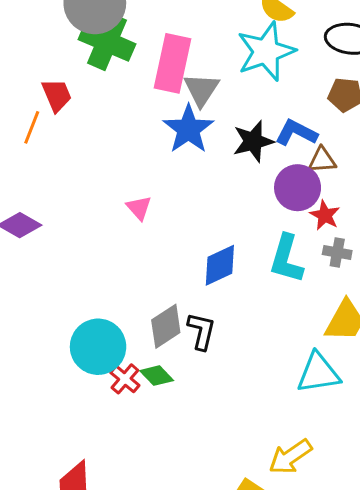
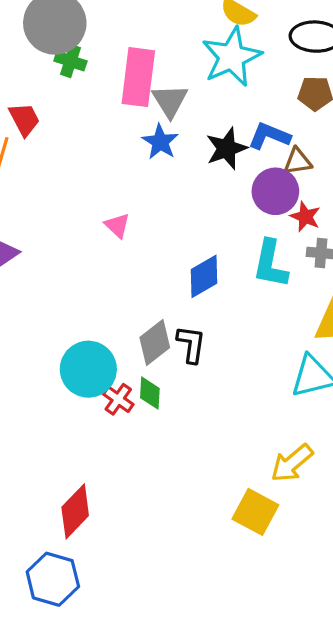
green cross: (107, 42) -> (70, 61), size x0.6
blue star: (188, 129) -> (160, 142), size x0.7
green diamond: (157, 376) -> (150, 393), turned 52

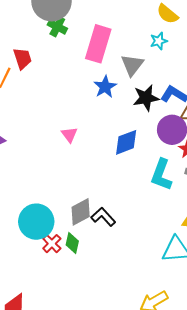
cyan star: (232, 57) -> (159, 41), size x0.5
gray triangle: (170, 101) -> (132, 65), moved
blue diamond: (204, 276) -> (126, 142), moved
black L-shape: (191, 344) -> (103, 217), turned -60

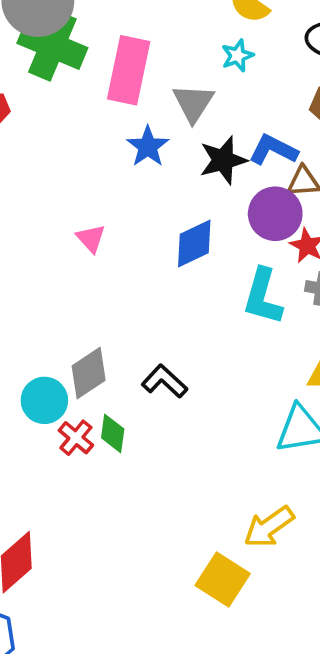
green cross: (57, 27) -> (52, 46), size x1.8
gray diamond: (81, 212) -> (89, 373), moved
cyan circle: (36, 222) -> (44, 400), size x0.7

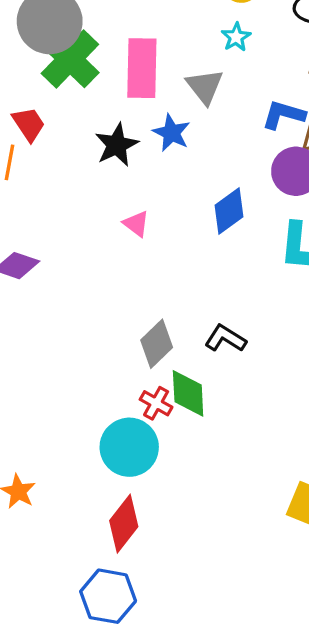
green cross: (52, 46) -> (70, 59), turned 32
black star: (223, 160) -> (117, 145), moved
cyan circle: (44, 400) -> (129, 447), moved, size x1.4
green diamond: (113, 433) -> (188, 393), size x1.4

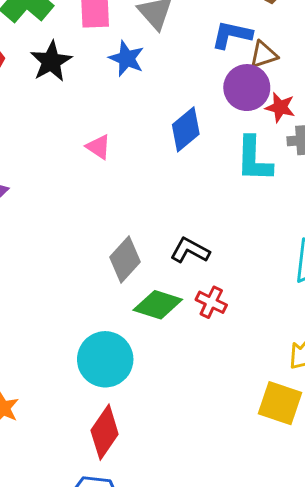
black star: (117, 145) -> (51, 61), moved
green diamond: (188, 393) -> (158, 305), turned -66
red cross: (156, 403) -> (211, 302), moved

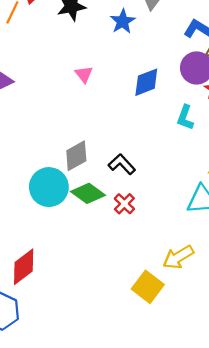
cyan L-shape: (254, 159) -> (185, 118), size x0.7
cyan circle: (105, 359) -> (49, 187), moved

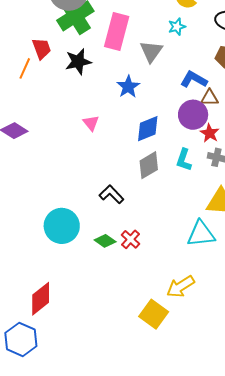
blue star: (123, 21) -> (128, 87), moved
gray diamond: (76, 156) -> (149, 165), moved
black L-shape: (122, 164) -> (111, 194), moved
green diamond: (88, 193) -> (105, 241), moved, size x0.7

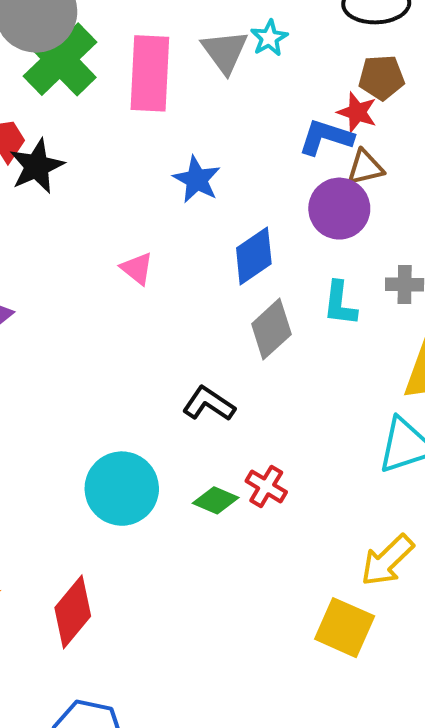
gray triangle: (151, 51) -> (225, 51), moved
black star: (78, 62) -> (37, 166), moved
red star: (210, 133) -> (357, 112), moved
red diamond: (41, 299) -> (73, 612), moved

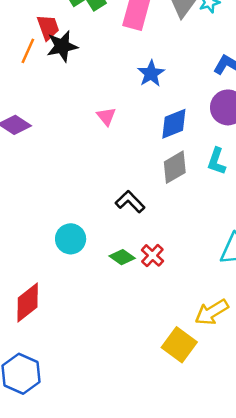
cyan circle: (122, 489) -> (71, 239), size x0.7

